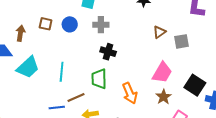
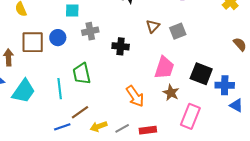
brown square: (46, 24) -> (33, 42), size x1.6
black cross: (108, 52) -> (121, 46), moved
green trapezoid: (99, 79) -> (82, 74), moved

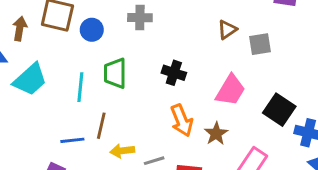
blue circle: (58, 38) -> (92, 30), moved
black cross: (121, 46) -> (174, 73), moved
brown star: (171, 93) -> (216, 134), moved
brown line: (80, 112) -> (101, 126), turned -54

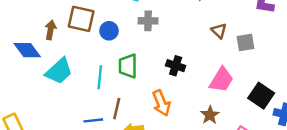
brown triangle: (227, 30) -> (219, 31), turned -42
orange arrow: (182, 120) -> (161, 103), moved

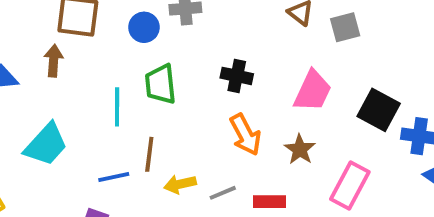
brown arrow: (51, 30) -> (54, 61), moved
blue circle: (109, 31) -> (144, 27), moved
cyan trapezoid: (59, 71) -> (46, 145), moved
orange arrow: (161, 103) -> (245, 135), moved

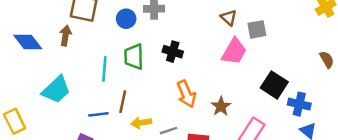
black cross: (237, 76) -> (173, 52), moved
pink trapezoid: (313, 91) -> (234, 51), moved

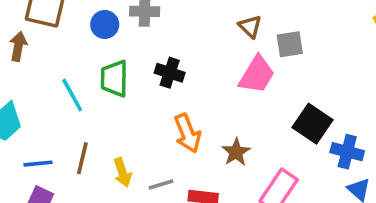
cyan line: (104, 69) -> (72, 95), turned -35
brown line: (123, 102) -> (82, 158), moved
blue line: (98, 114) -> (38, 164), moved
yellow arrow: (141, 123) -> (122, 172), turned -102

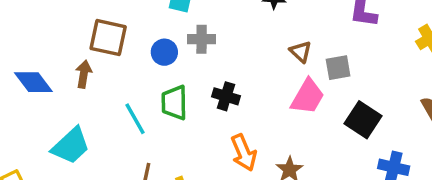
black square: (313, 124) -> (363, 120), moved

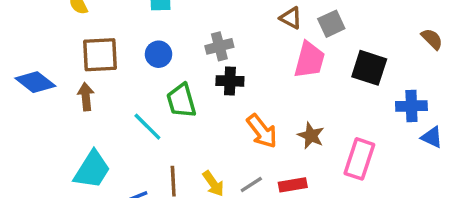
gray cross: (202, 39) -> (219, 46), moved
blue diamond: (33, 82) -> (35, 82), moved

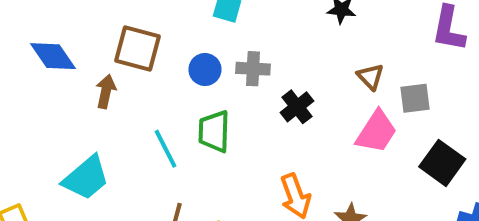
gray cross: (219, 46) -> (253, 69), moved
black cross: (230, 81) -> (297, 107), moved, turned 32

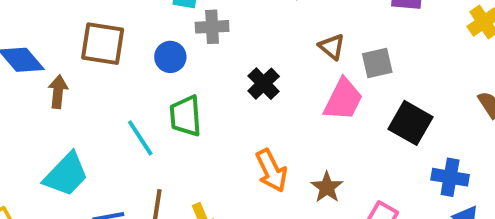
gray cross: (253, 69) -> (212, 27), moved
brown arrow: (106, 91) -> (58, 92), moved

